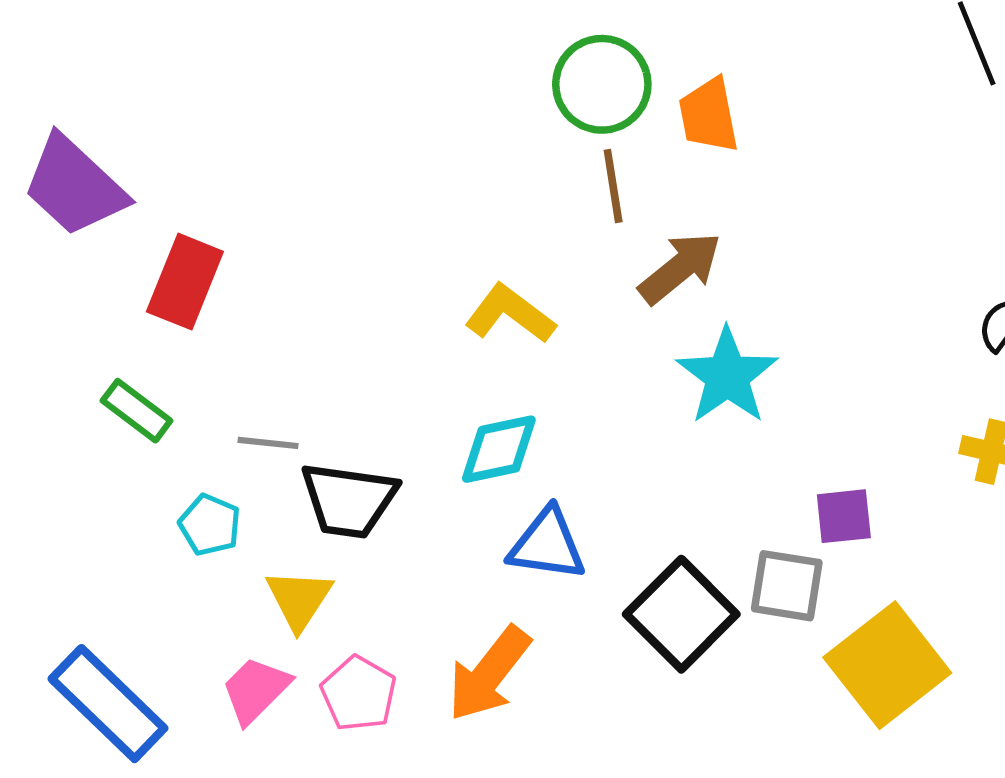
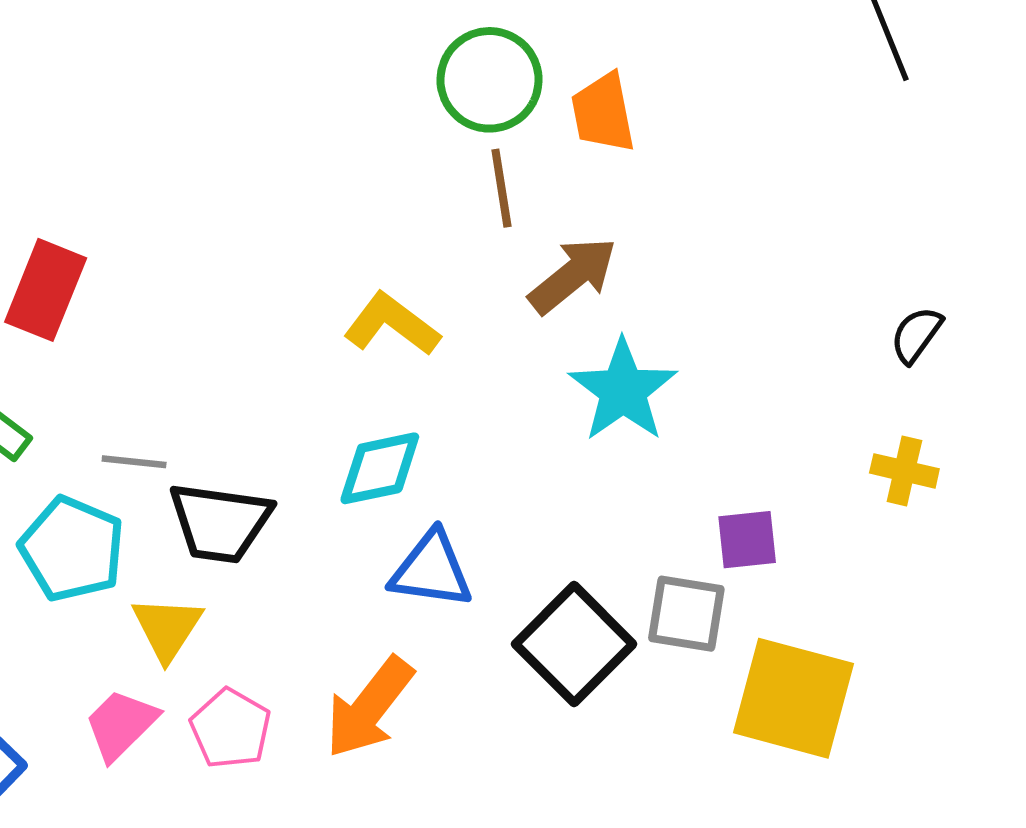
cyan pentagon: (210, 525) -> (72, 549), size x1.6
yellow square: (887, 665) -> (793, 698), turned -37

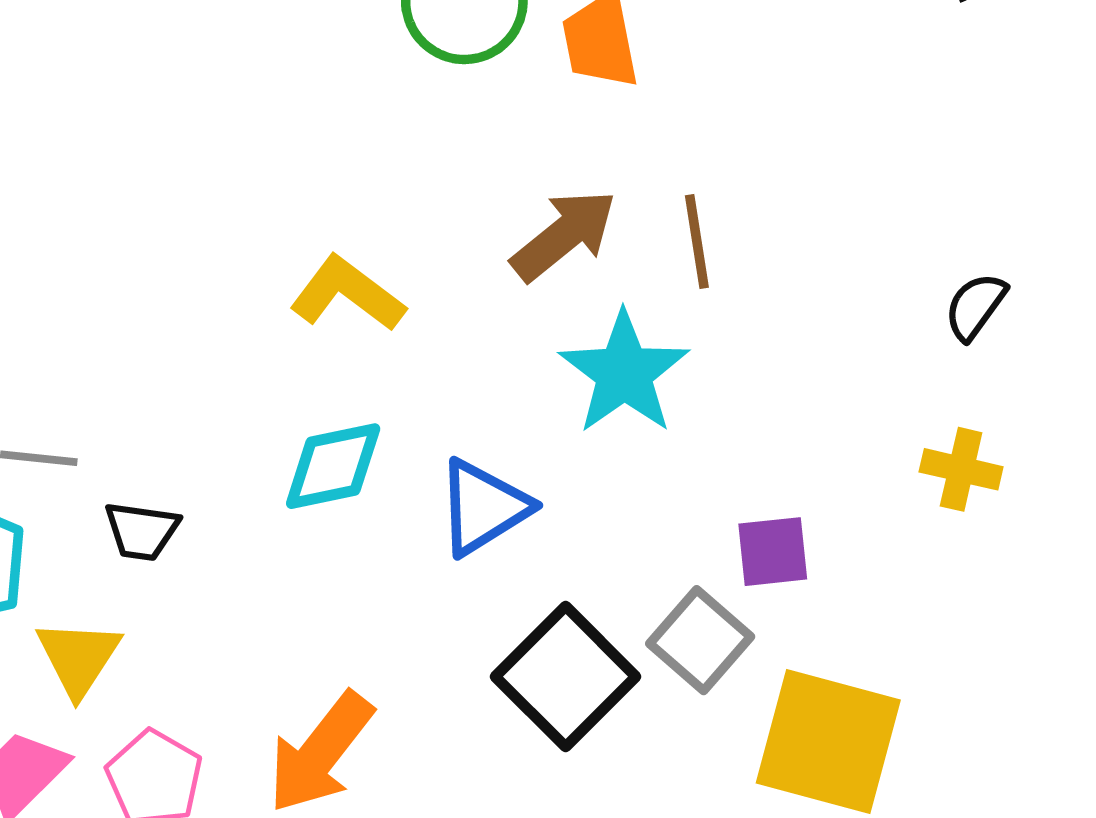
brown line: (501, 188) -> (697, 242), moved
black trapezoid: (220, 522) -> (142, 531), size x0.6
blue triangle: (431, 570) -> (483, 507), moved, turned -40
gray square: (686, 614) -> (700, 640), turned 32

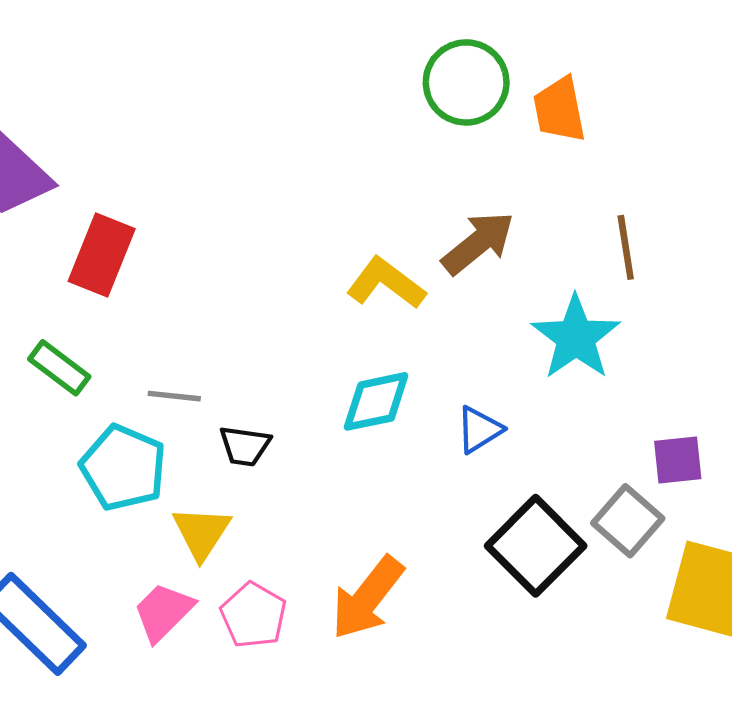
brown arrow: (564, 235) -> (478, 243), moved
blue triangle: (483, 507) -> (479, 430), size x0.7

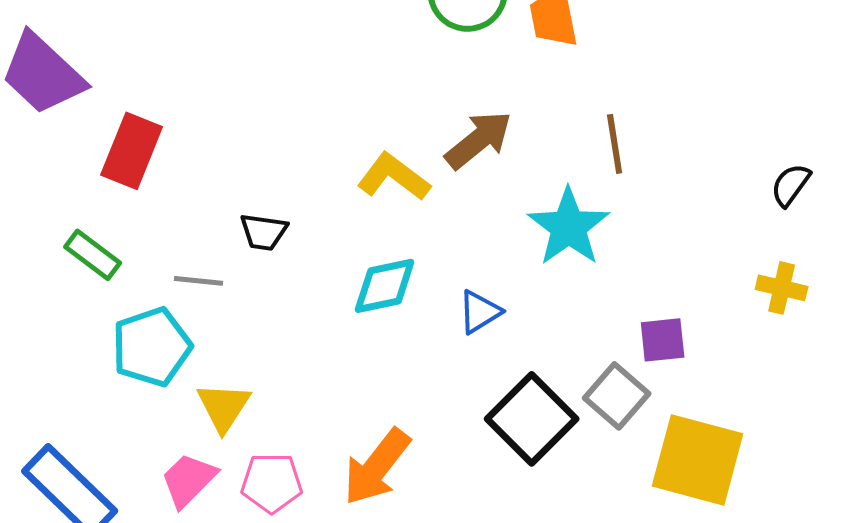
black trapezoid: (245, 446) -> (264, 232), moved
cyan pentagon: (123, 468) -> (152, 347), turned 30
pink pentagon: (253, 615) -> (272, 483), turned -30

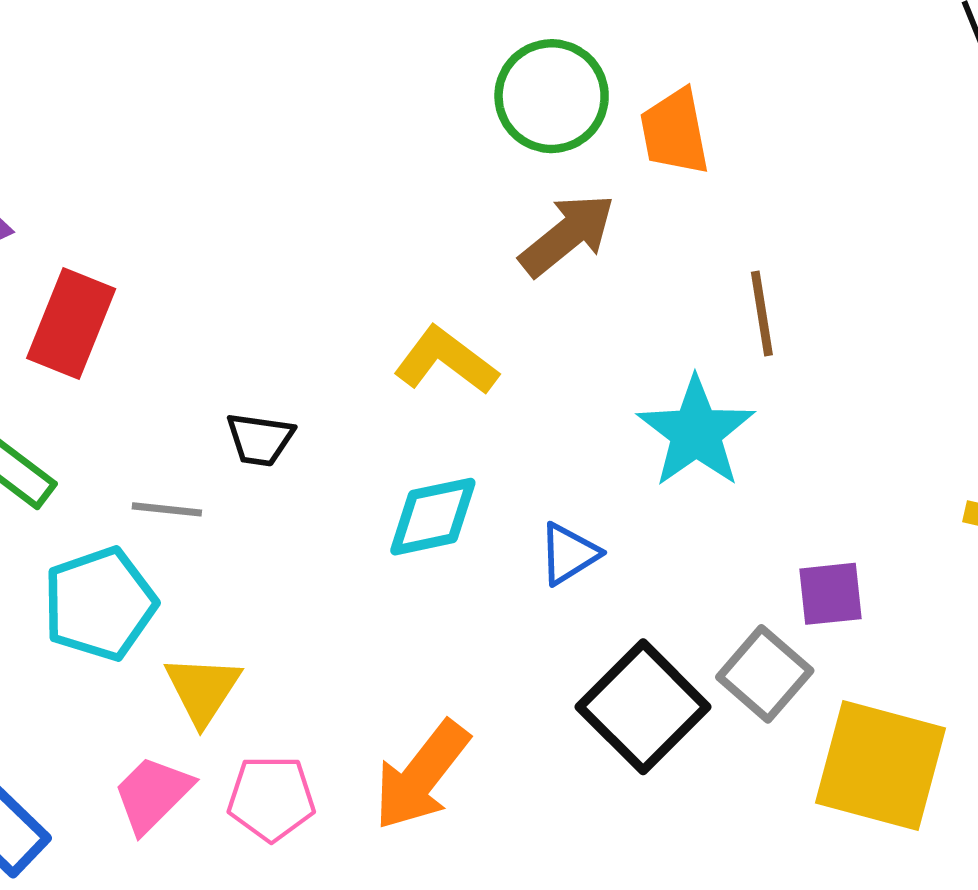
brown arrow: (479, 140) -> (567, 235), moved

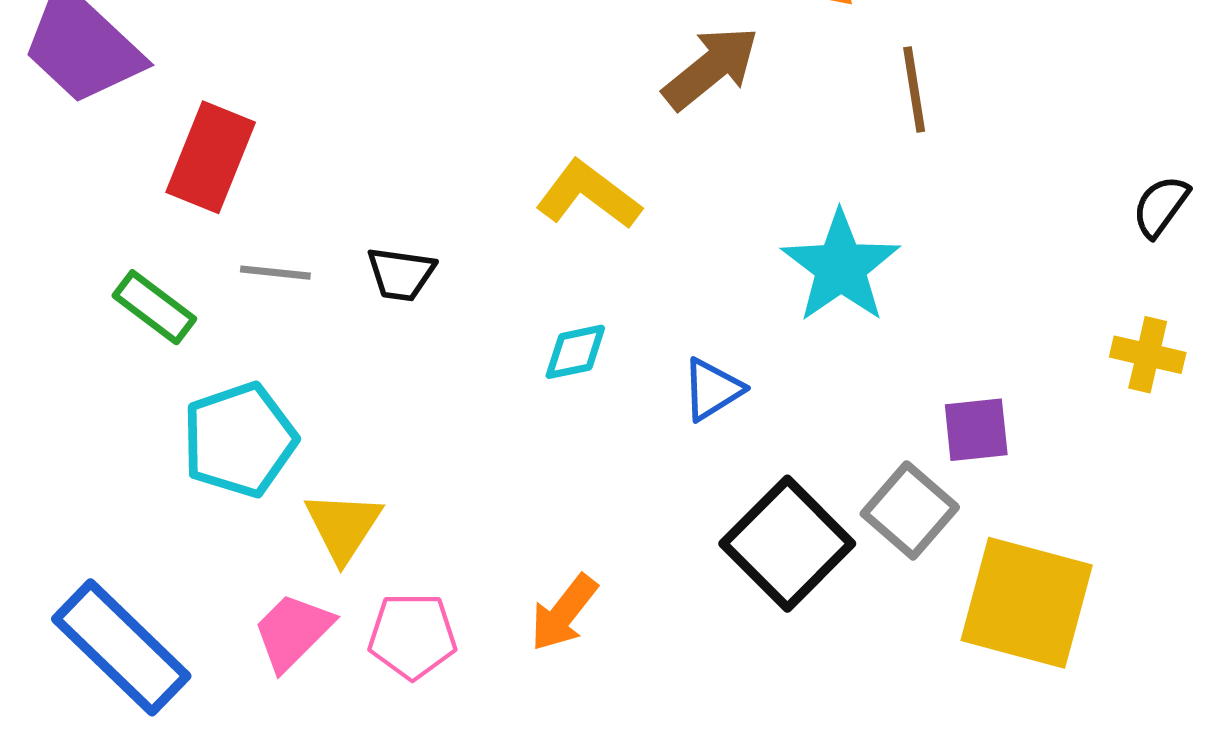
brown line: (762, 314) -> (914, 89), moved
gray line: (167, 509) -> (275, 273), moved
cyan diamond: (433, 517) -> (575, 352), size x0.7
orange arrow: (421, 775) -> (564, 613), size x0.7

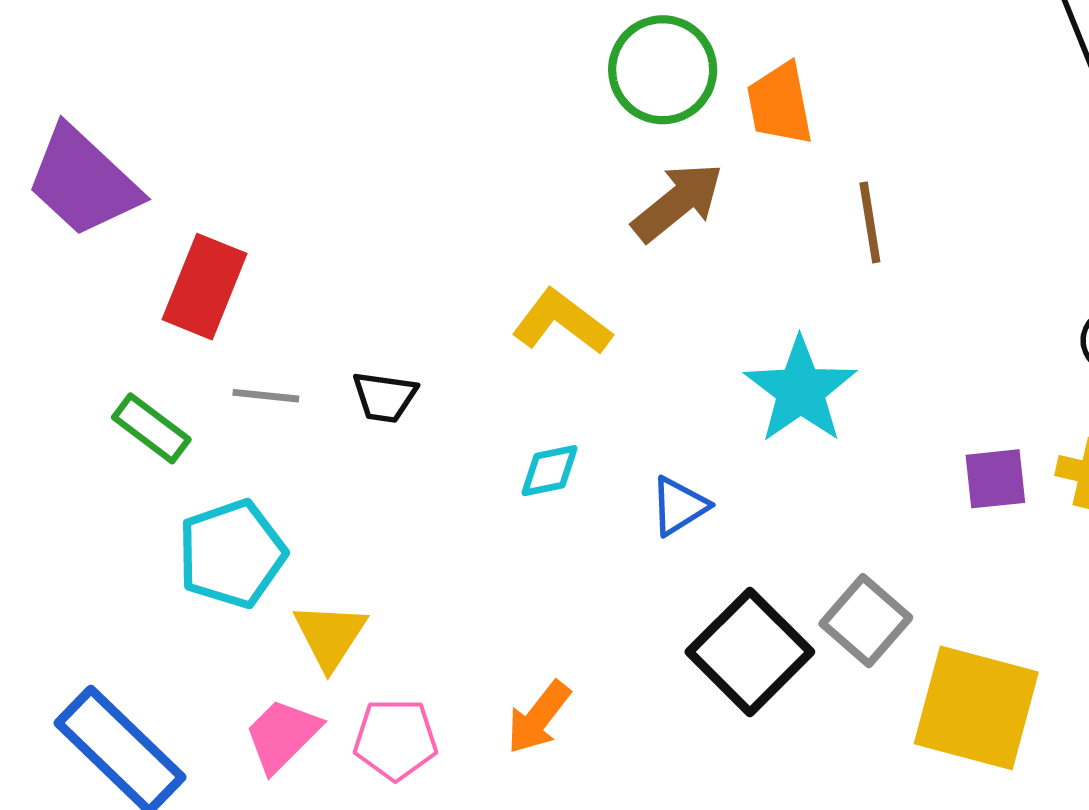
purple square: (976, 430) -> (995, 479), moved

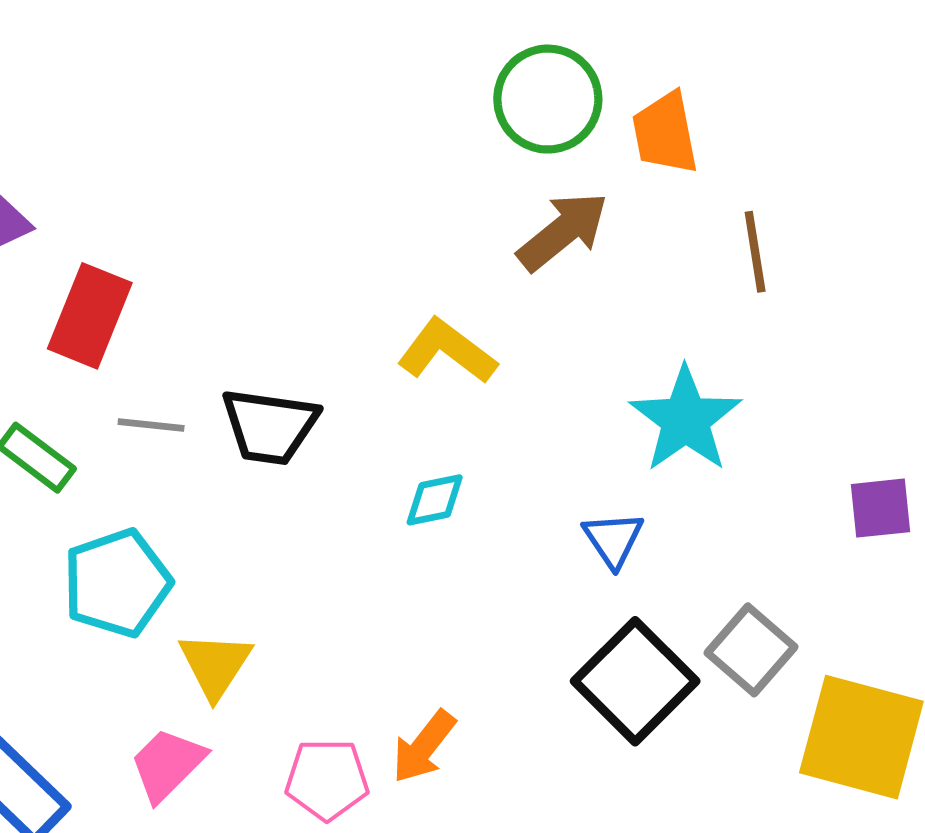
black trapezoid: (385, 397) -> (270, 426), size x1.5
blue triangle: (679, 506) -> (613, 539), moved, turned -32
pink pentagon: (395, 739) -> (327, 779), moved

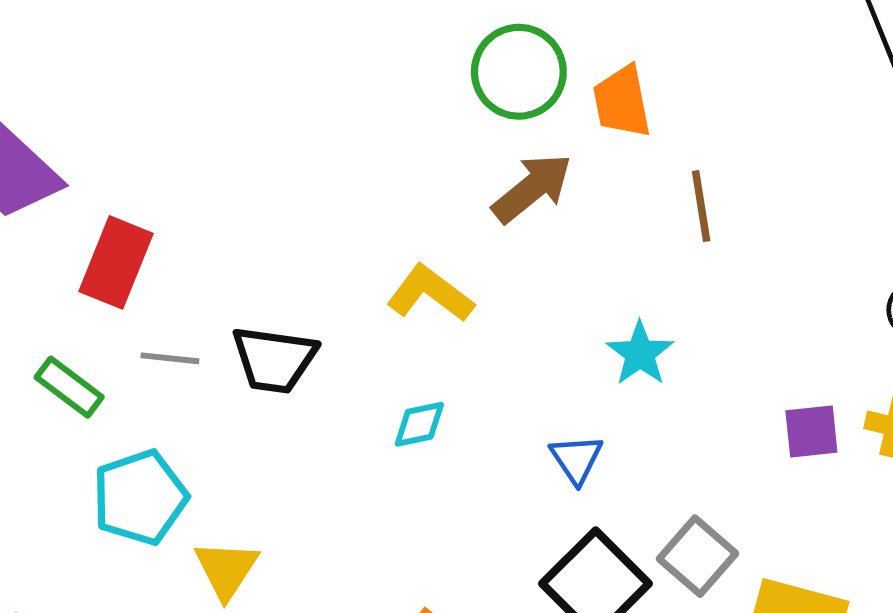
cyan star: (686, 419) -> (640, 354), size x0.7

